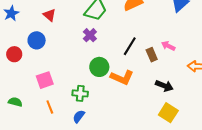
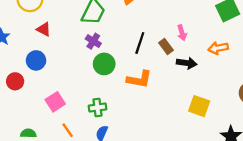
pink arrow: (168, 46) -> (182, 33), turned -120
green circle: (99, 67) -> (104, 64), moved
black arrow: (164, 86) -> (187, 63), moved

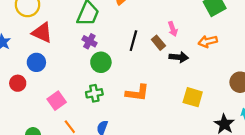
red triangle: (44, 29) -> (42, 33), size x1.5
orange L-shape: (139, 79) -> (137, 93), moved
green cross: (97, 107) -> (94, 93), moved

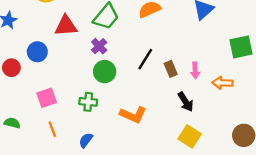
pink arrow: (173, 29) -> (195, 70), moved
red triangle: (42, 33) -> (66, 26), moved, turned -45
black arrow: (179, 57) -> (186, 102), moved, turned 36

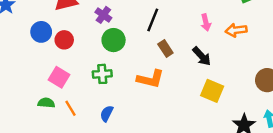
red circle: (11, 68) -> (64, 40), moved
brown rectangle: (171, 69) -> (165, 49), moved
pink square: (47, 98) -> (59, 77), turned -30
green semicircle: (12, 123) -> (46, 103), moved

